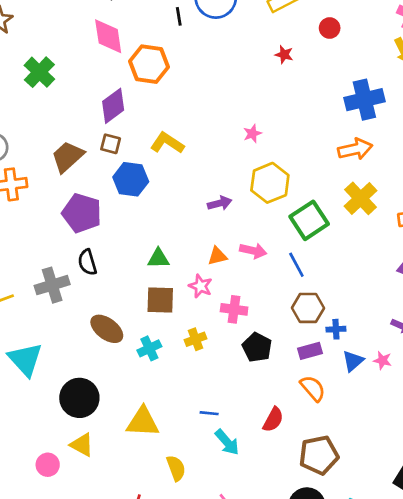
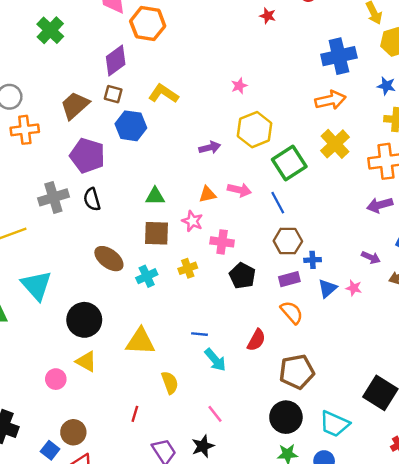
gray cross: (52, 285) -> (53, 197), moved

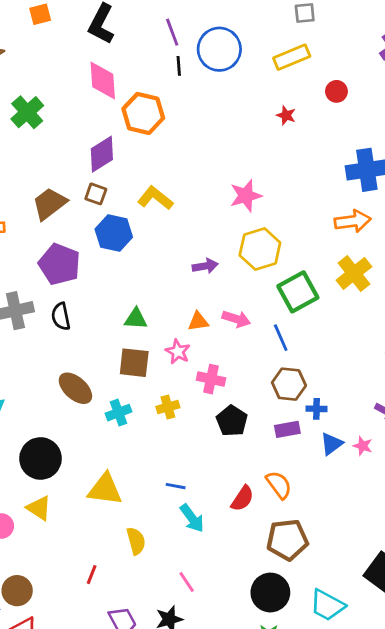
pink star: (239, 86) -> (246, 196), size x1.6
orange semicircle: (292, 312) -> (279, 485), moved

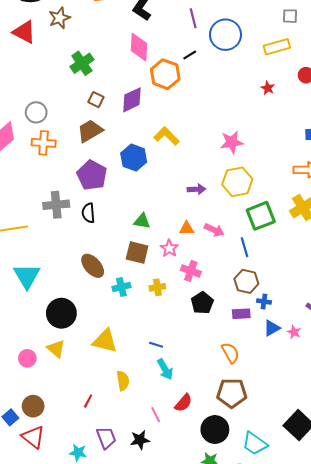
black line: (179, 66) -> (190, 55), moved, turned 56
brown square: (96, 194) -> (96, 100), moved
red semicircle: (242, 498) -> (183, 403), moved

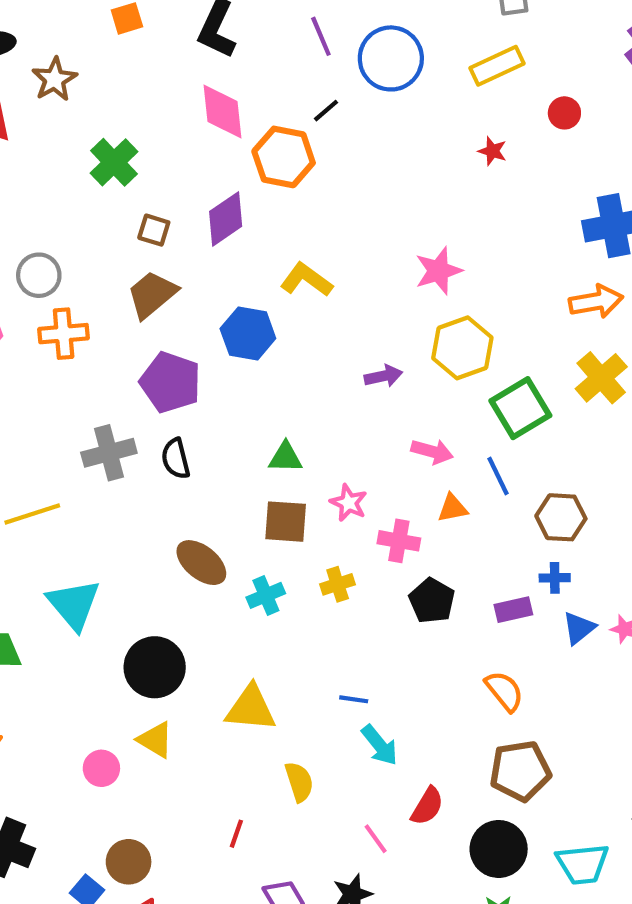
orange triangle: (187, 228) -> (453, 508), moved
brown hexagon: (246, 281) -> (561, 517), moved
cyan trapezoid: (255, 444) -> (583, 864), turned -32

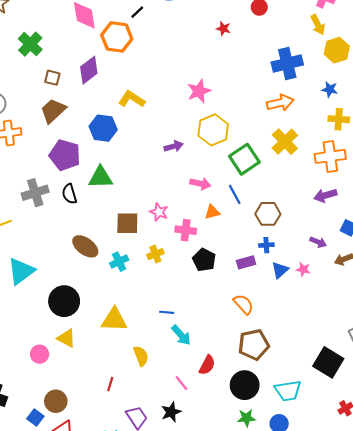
green triangle: (285, 457) -> (101, 177), moved, size x1.4
cyan triangle: (74, 604) -> (21, 271), turned 36

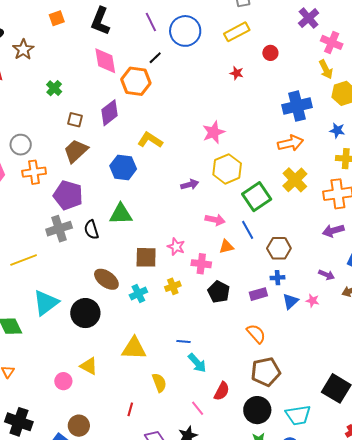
green cross: (30, 44) -> (54, 88), size x0.7
purple pentagon: (65, 155) -> (68, 195), moved
black circle: (64, 301) -> (85, 313), moved

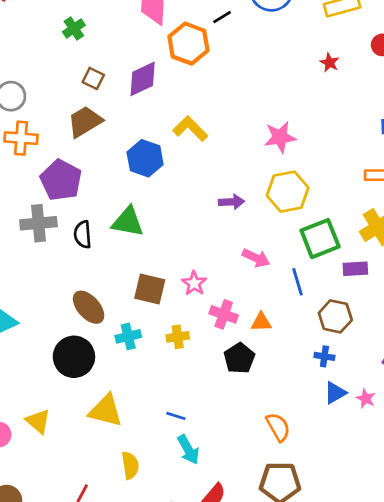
orange triangle: (226, 247) -> (261, 322), moved
purple rectangle: (258, 294) -> (355, 269), moved
black circle: (85, 313) -> (74, 357), moved

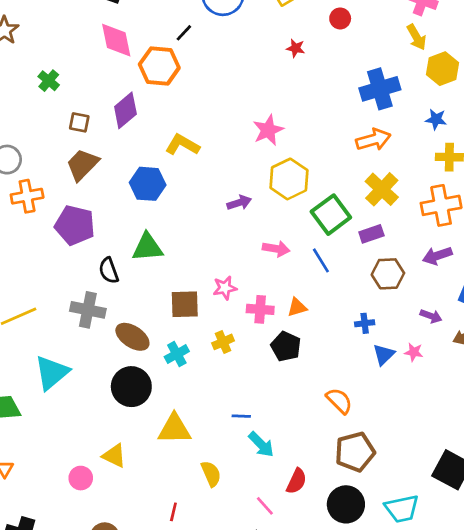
gray cross: (38, 223) -> (88, 310), moved, turned 32
pink star: (194, 283) -> (225, 288), turned -30
brown hexagon: (335, 316) -> (388, 274), moved

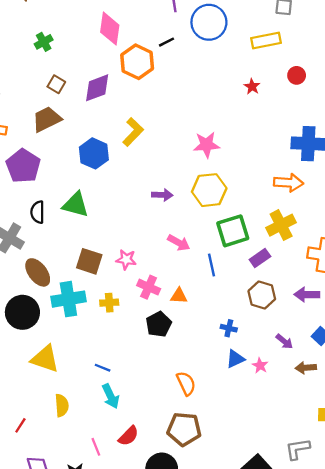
yellow L-shape: (182, 145) -> (133, 132), turned 84
purple rectangle: (371, 234) -> (260, 258), turned -36
cyan cross: (177, 354) -> (68, 299), size x1.6

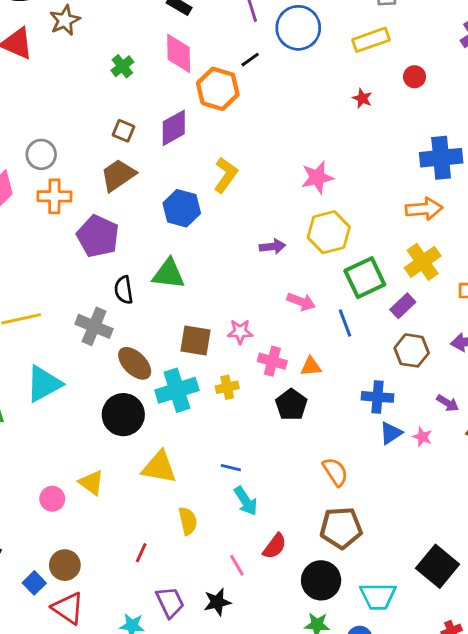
green cross: (44, 42) -> (122, 66), moved
blue cross: (229, 328) -> (377, 397), size x1.5

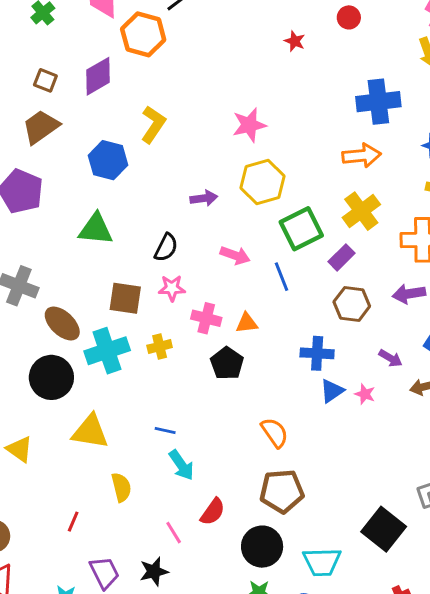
black semicircle: (124, 290) -> (166, 248), moved, turned -144

